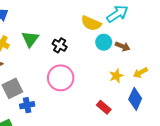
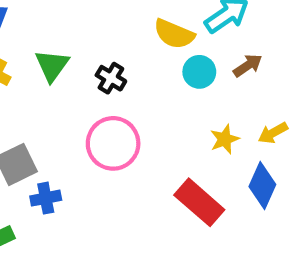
brown arrow: (123, 46) -> (248, 66), moved, turned -56
red rectangle: (104, 107) -> (199, 202), size x1.6

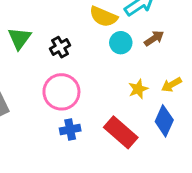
black cross: (111, 78) -> (60, 47), turned 30
blue cross: (46, 198) -> (70, 130), moved

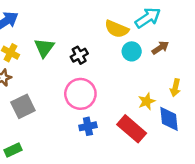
yellow arrow: (171, 85) -> (175, 88), turned -49
yellow star: (138, 89) -> (147, 101), moved
blue diamond: (164, 121) -> (169, 119), turned -30

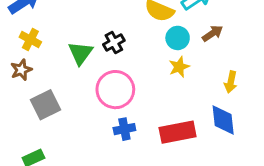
green triangle: (44, 48) -> (80, 53), moved
yellow star: (147, 101) -> (179, 67), moved
red rectangle: (132, 129) -> (178, 132), turned -52

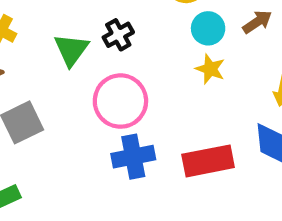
yellow star: (179, 67) -> (210, 69), turned -30
blue cross: (124, 129) -> (133, 157), size x1.4

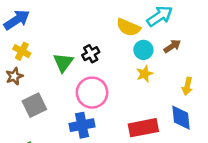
yellow star: (210, 69) -> (145, 74), turned 30
blue cross: (133, 157) -> (82, 125), moved

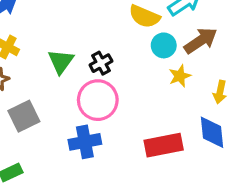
brown arrow: (172, 46) -> (201, 41), size x1.5
black cross: (91, 54) -> (101, 63), moved
yellow star: (145, 74) -> (180, 76), moved

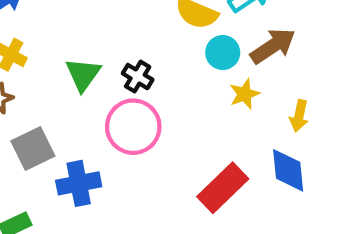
black cross: (101, 63) -> (138, 77), turned -30
blue cross: (85, 142) -> (79, 183), moved
red rectangle: (164, 145) -> (223, 188), turned -33

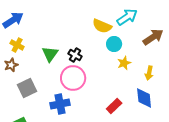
brown arrow: (273, 46) -> (153, 37), moved
blue cross: (79, 183) -> (60, 104), moved
red rectangle: (223, 188) -> (114, 106), size x0.7

